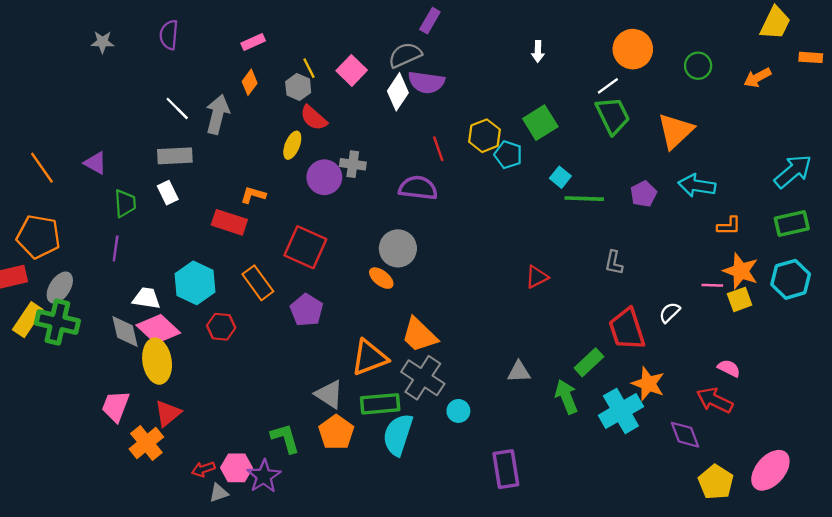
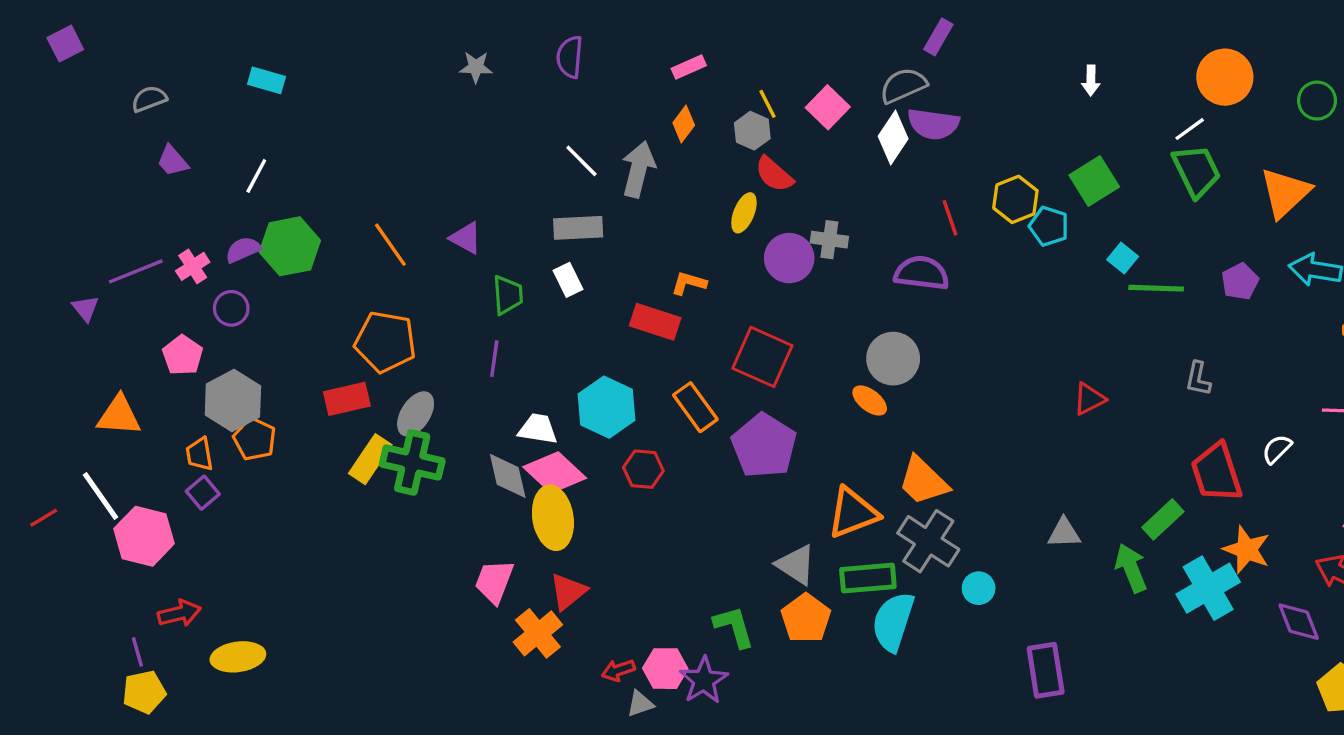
purple pentagon: (307, 310) -> (764, 446), size x1.4

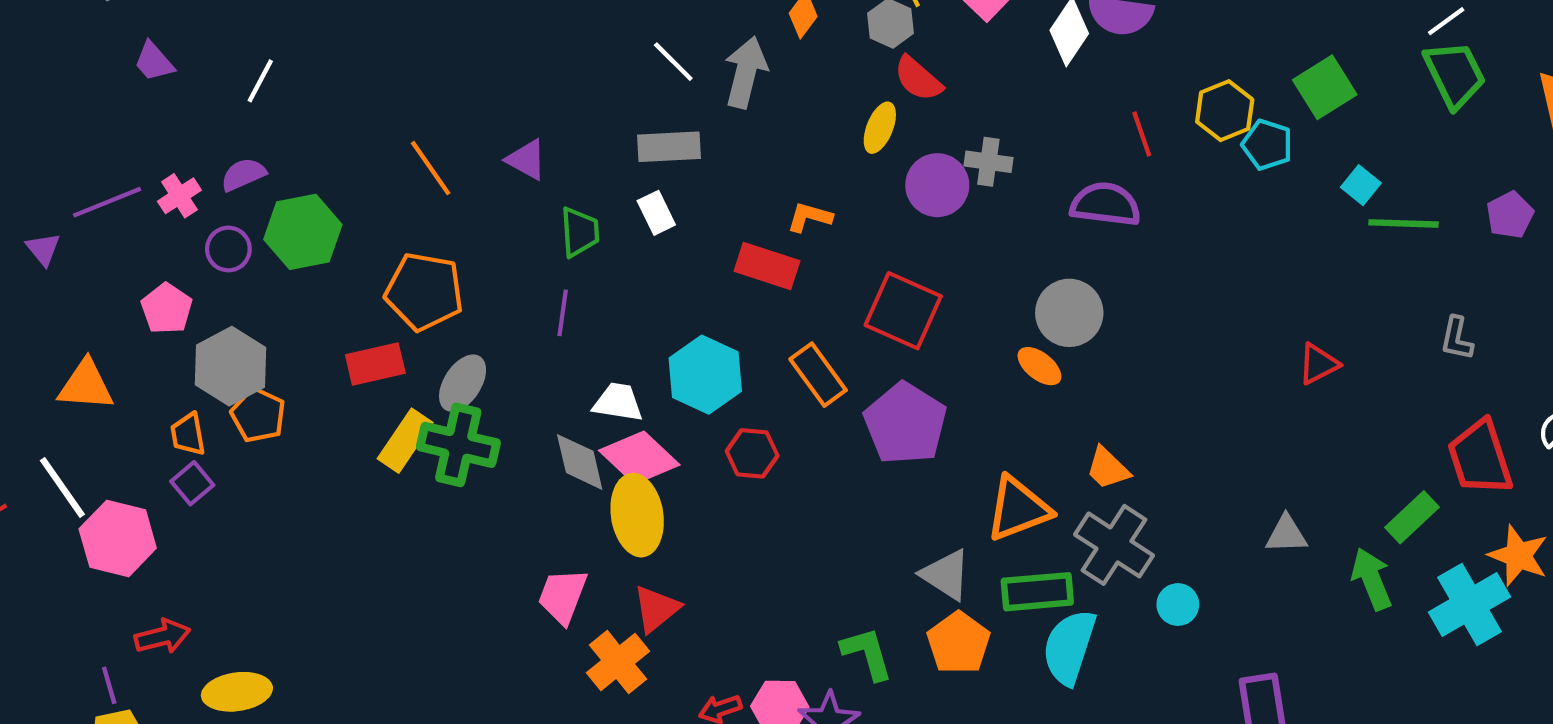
green hexagon: (290, 246) -> (303, 232), moved
orange trapezoid: (923, 481) -> (1108, 468), size x0.7

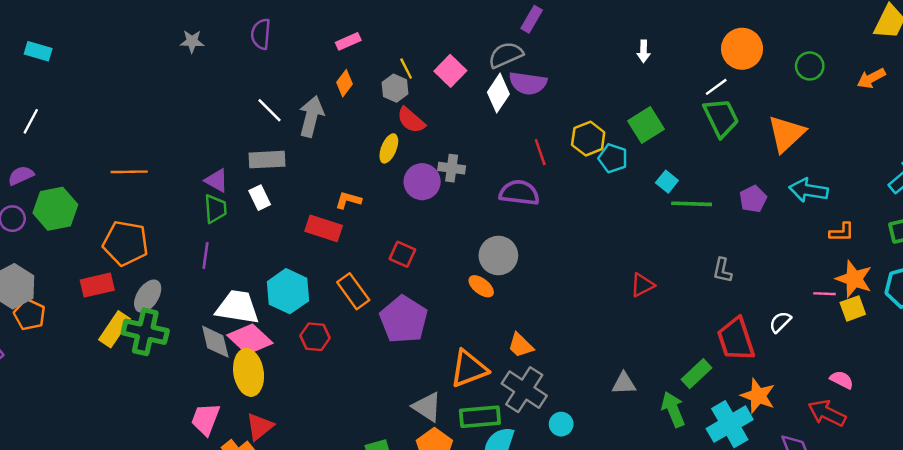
purple triangle: (526, 160) -> (217, 180), moved
orange line: (431, 168) -> (129, 172), turned -56
red square: (903, 311) -> (402, 254), size x0.6
white trapezoid: (618, 402) -> (237, 307), size x1.5

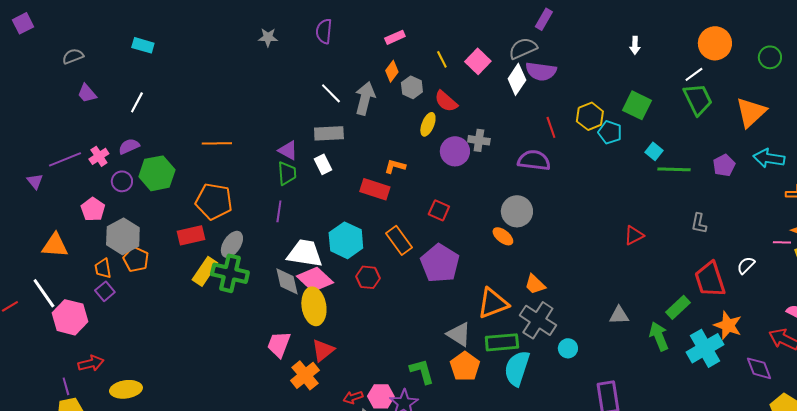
gray hexagon: (395, 88) -> (412, 87), moved
green square: (646, 125) -> (637, 105), turned -32

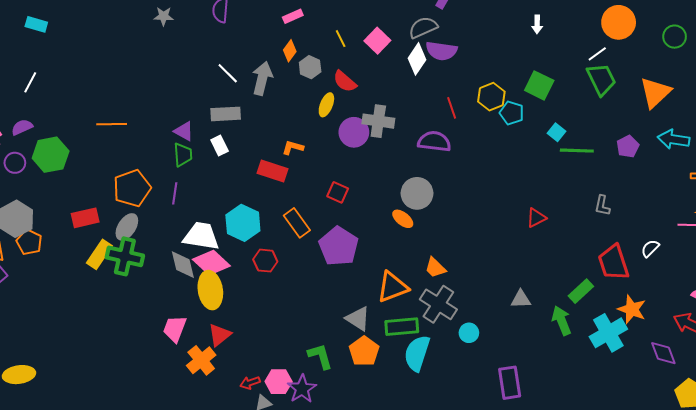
gray cross: (479, 140) -> (378, 121), size x1.4
orange pentagon: (214, 201) -> (132, 188), moved, turned -30

